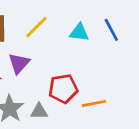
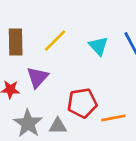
cyan triangle: (79, 32) -> (98, 46), turned 40

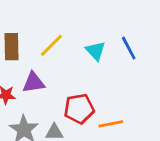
purple triangle: (37, 77) -> (34, 83), turned 40

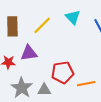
cyan triangle: (96, 51) -> (73, 17), moved

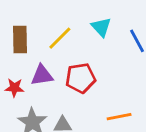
red pentagon: (63, 72) -> (81, 78), moved

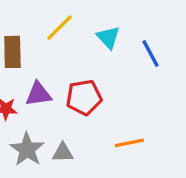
yellow line: (60, 38) -> (60, 28), moved

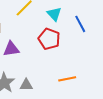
red pentagon: (84, 97) -> (49, 39), moved, turned 30

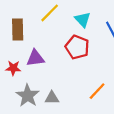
orange line: (67, 79) -> (97, 91), turned -36

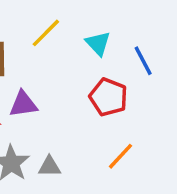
red pentagon: (77, 47) -> (108, 97), moved

